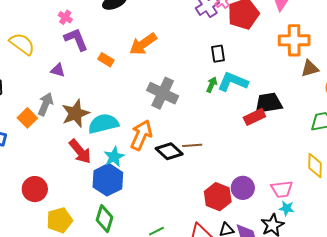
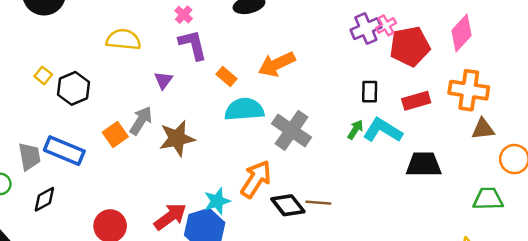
yellow semicircle: (22, 44) -> (123, 40), turned -40
purple triangle: (58, 70) -> (163, 80), turned 42
red rectangle: (254, 117) -> (416, 101), moved
cyan semicircle: (103, 124) -> (244, 109), moved
red arrow: (80, 151) -> (170, 217), moved, turned -96

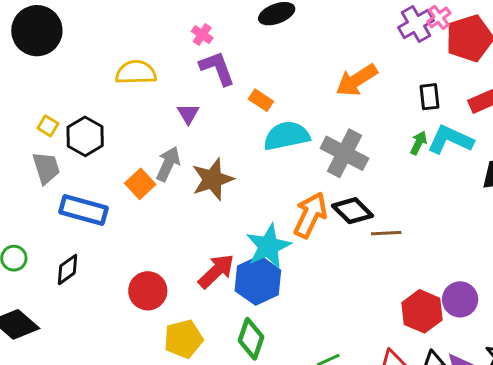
orange arrow: (277, 64) -> (357, 80), moved
gray trapezoid: (29, 156) -> (46, 168), moved
cyan star: (217, 201) -> (268, 246), size x1.4
black diamond: (288, 205) -> (353, 211), moved

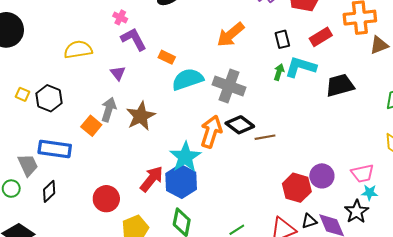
gray trapezoid: (46, 168) -> (28, 165), moved

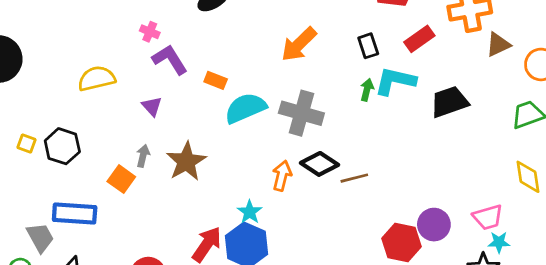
gray arrow: (109, 110) -> (143, 156), size x0.7
orange arrow: (211, 132) -> (282, 176), size x0.7
cyan star: (185, 157) -> (250, 212), size x0.6

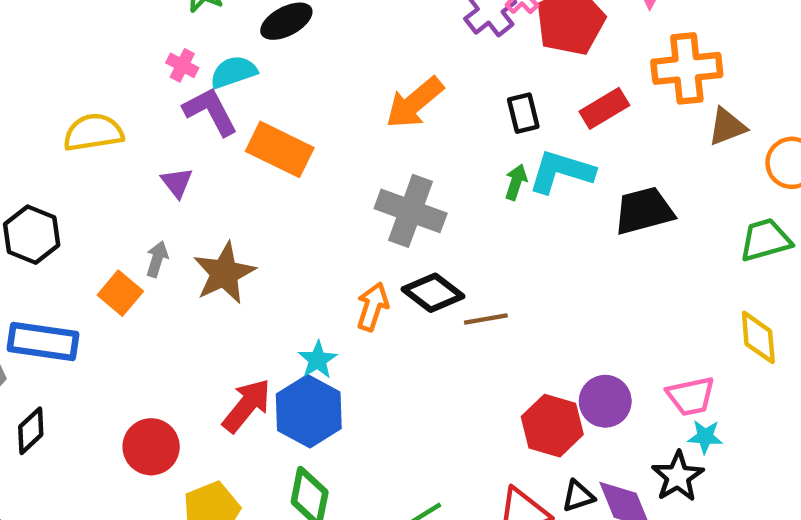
orange rectangle: (216, 80) -> (280, 149), size x1.8
cyan semicircle: (245, 108) -> (233, 72), moved, size x0.7

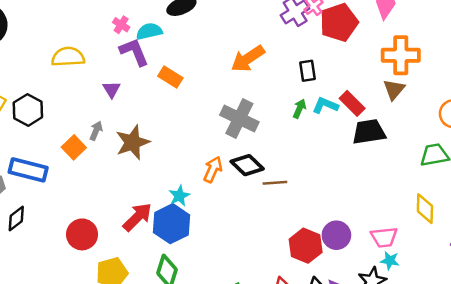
red rectangle: (604, 108) -> (352, 103), moved, turned 70
brown triangle: (727, 127) -> (394, 89), moved, turned -35
orange rectangle: (280, 149) -> (170, 77), size x0.7
cyan L-shape: (561, 172) -> (325, 105), size x0.7

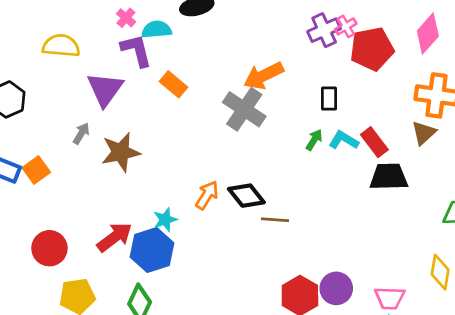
purple triangle: (111, 89) -> (105, 89), size x1.8
gray cross: (239, 119) -> (244, 109), moved
orange square: (74, 147) -> (36, 170), moved

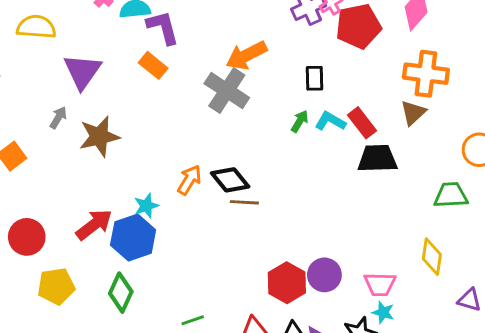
purple L-shape: (136, 50) -> (163, 27), moved
brown line: (275, 220) -> (244, 202), moved

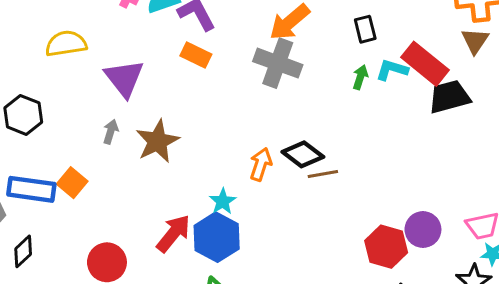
red rectangle: (362, 123) -> (425, 64), size x1.4

